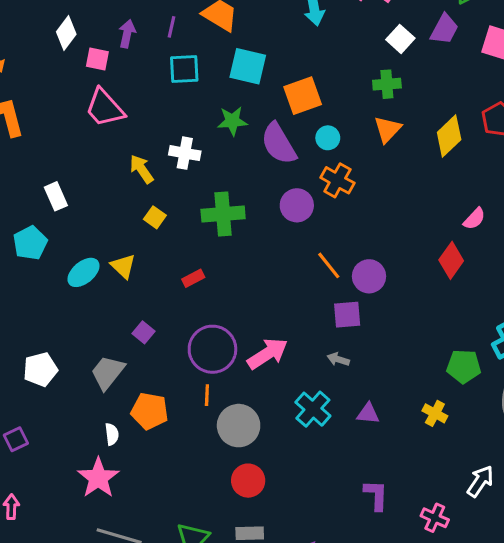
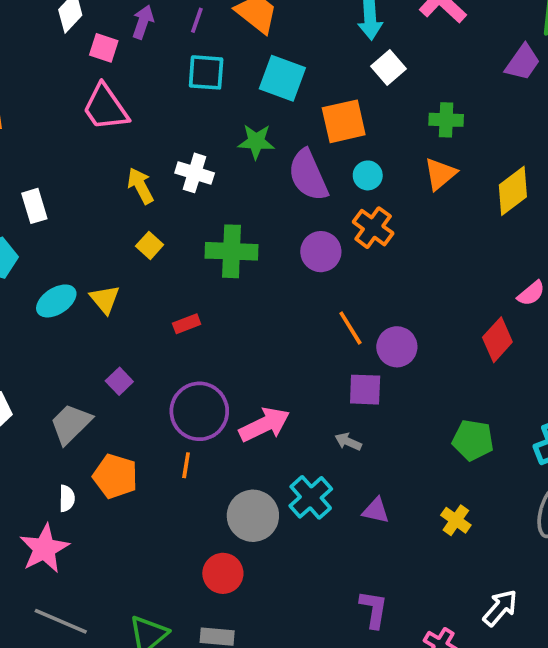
white square: (400, 39) -> (389, 68), moved
green pentagon: (464, 366) -> (473, 440), moved
gray circle: (239, 426) -> (253, 516), moved

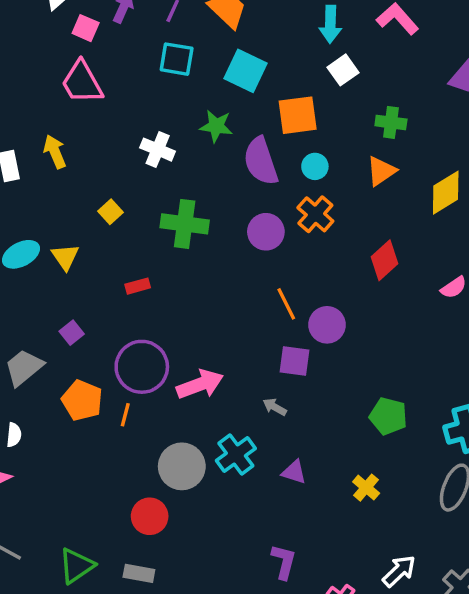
yellow arrow: (140, 186) -> (55, 152), moved
red diamond: (497, 340) -> (385, 260), moved
orange pentagon: (115, 476) -> (82, 400), moved

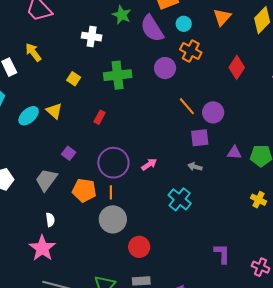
green star: (216, 126) -> (122, 15), turned 30
red rectangle: (138, 286) -> (100, 117), turned -32
pink arrow: (200, 384) -> (149, 164), size x0.6
gray circle: (182, 466) -> (113, 219), moved
purple triangle: (294, 472) -> (234, 153), moved

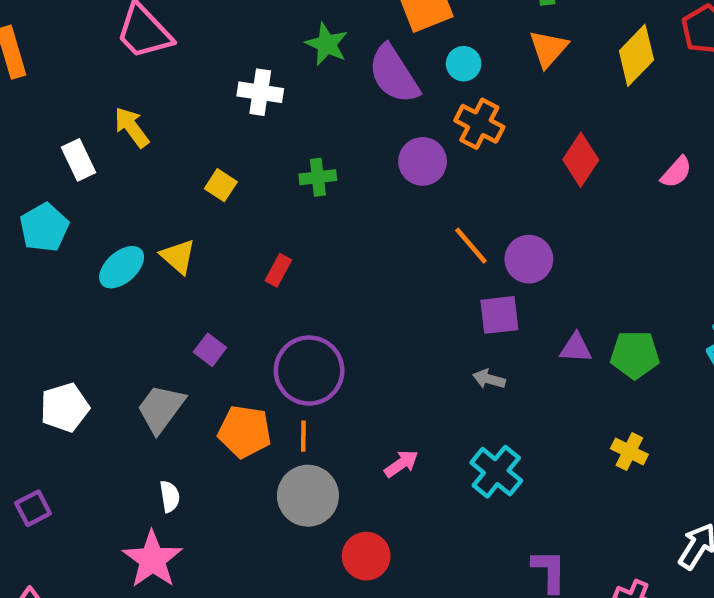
green cross: (118, 75) -> (318, 177), size x0.6
pink arrow: (149, 164) -> (401, 464), moved
cyan cross: (180, 199) -> (496, 472), moved

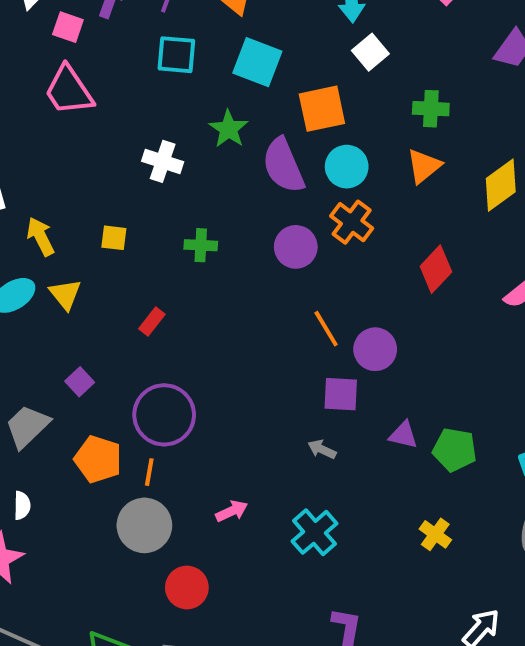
cyan circle: (464, 64) -> (347, 167), size x1.4
yellow arrow: (132, 127) -> (41, 236), moved
yellow square: (221, 185) -> (114, 238), turned -36

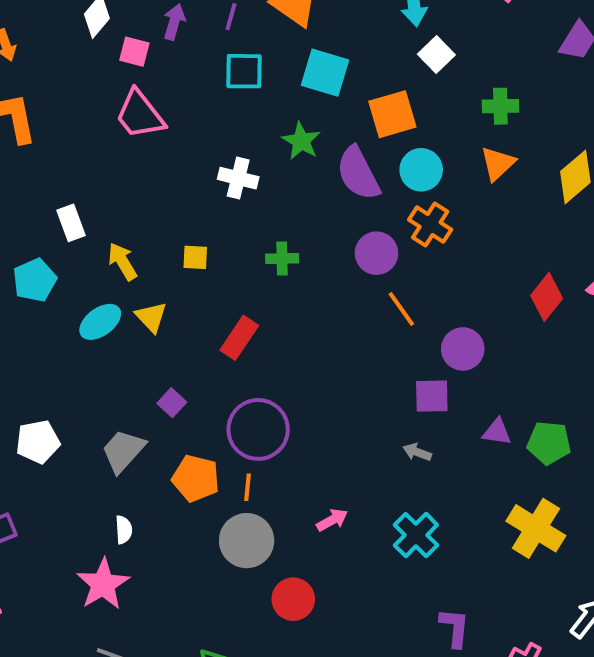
red diamond: (436, 269) -> (547, 297), moved
red rectangle: (152, 322) -> (239, 338), size x1.5
orange line: (326, 329) -> (401, 309), moved
yellow cross: (435, 534) -> (536, 528), size x1.8

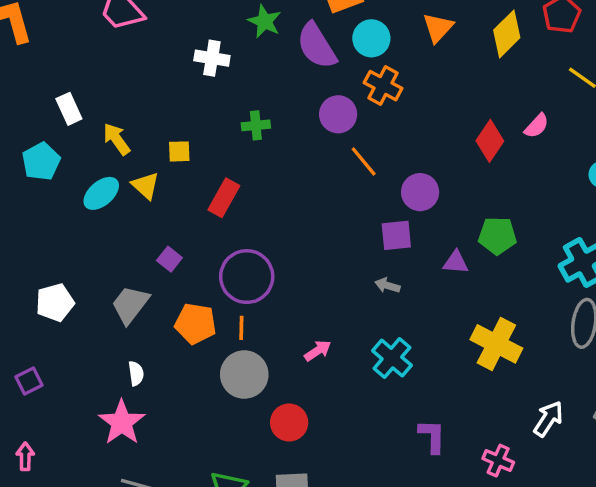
yellow square: (195, 257) -> (179, 151), moved
green pentagon: (549, 443) -> (497, 236), moved

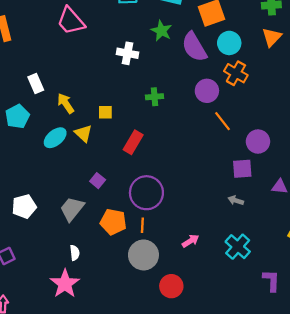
purple L-shape: (432, 436) -> (271, 280), moved

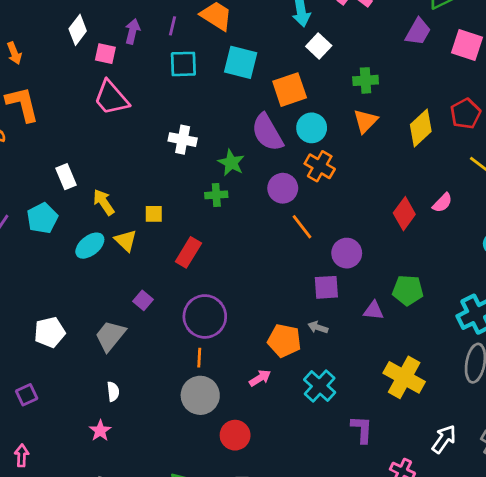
green star: (161, 31) -> (231, 163), moved
orange pentagon: (113, 222) -> (284, 341), moved
pink star: (65, 284) -> (100, 431), size x0.6

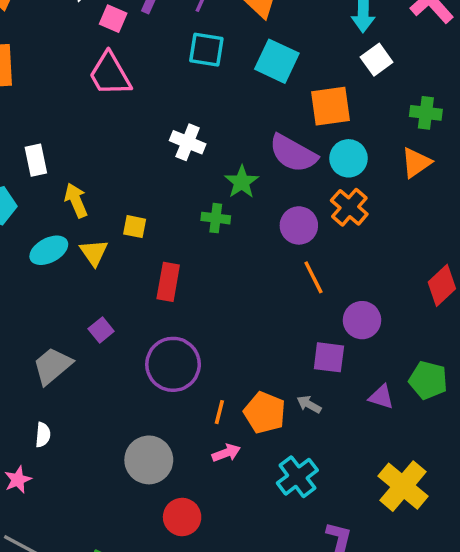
purple semicircle: (267, 132) -> (293, 153), turned -42
red rectangle: (188, 252) -> (168, 282), turned -32
orange line: (199, 358) -> (219, 412), moved

